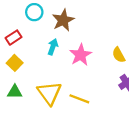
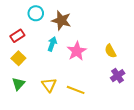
brown star: (63, 20) -> (61, 20), turned -30
green triangle: (15, 92) -> (18, 84), turned -48
yellow triangle: (49, 93) -> (49, 85), size x0.7

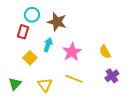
red rectangle: (17, 36) -> (23, 32), moved, turned -40
yellow square: (18, 58) -> (30, 58), moved
yellow line: (76, 90) -> (74, 79), moved

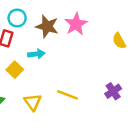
cyan arrow: (48, 45) -> (36, 54), turned 64
pink star: (72, 52) -> (76, 24), moved
yellow semicircle: (105, 52) -> (119, 41), moved

